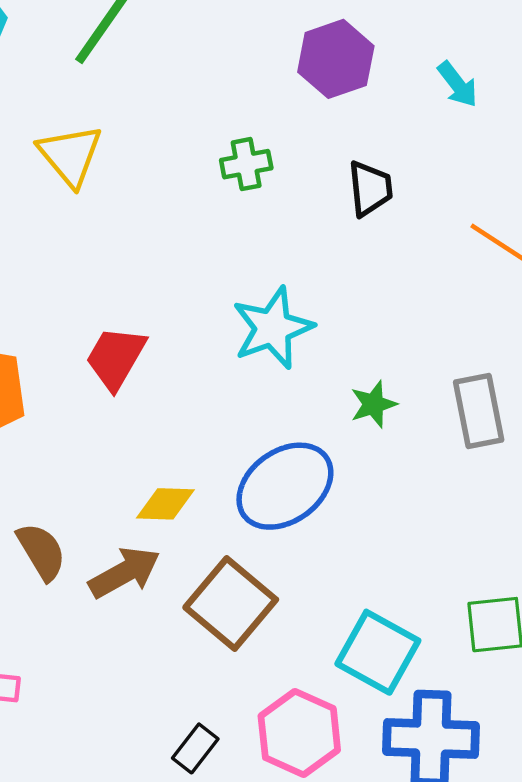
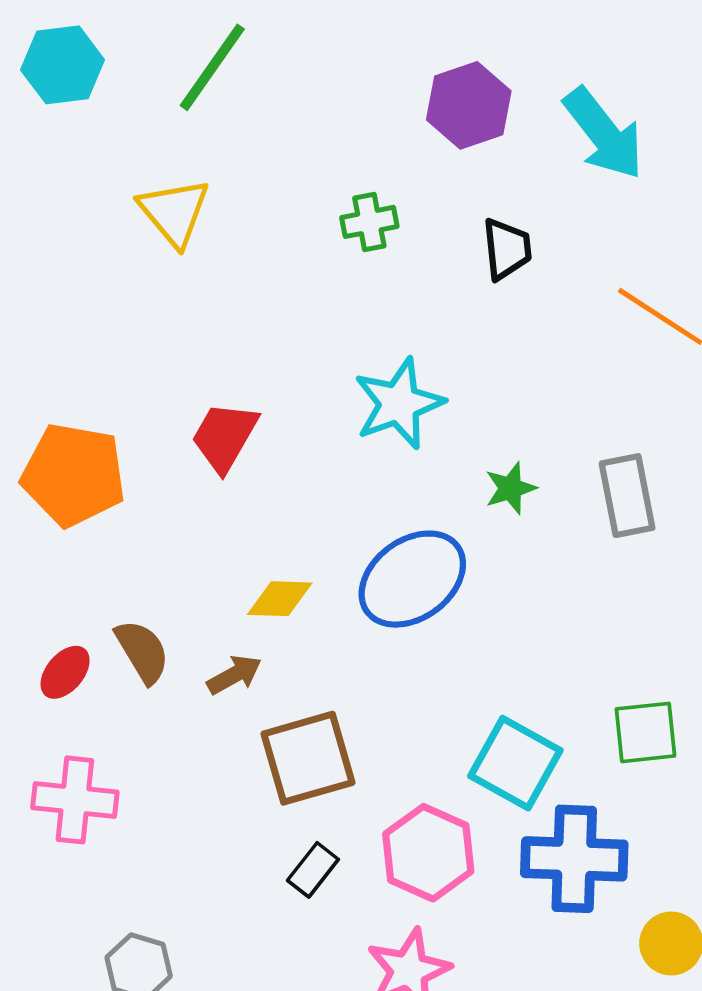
cyan arrow: (458, 84) -> (604, 134), size x1.8
brown arrow: (124, 573) -> (234, 675), size x0.7
brown square: (231, 603) -> (308, 758), moved, turned 34

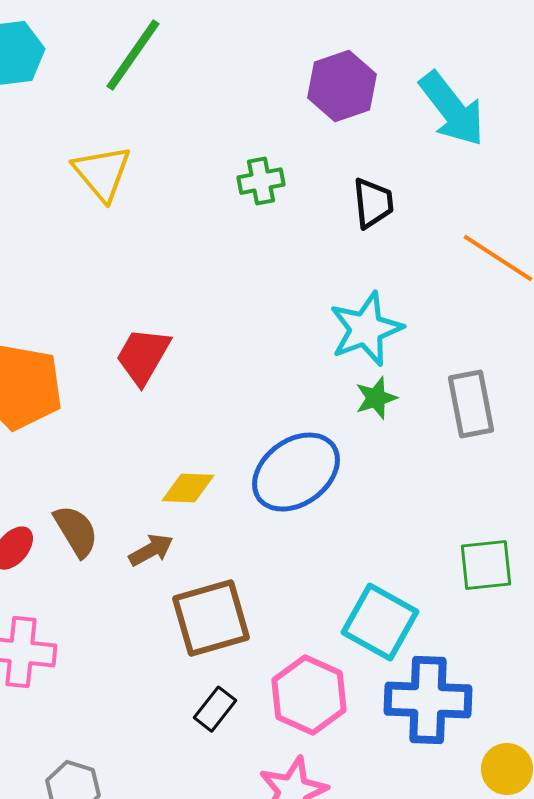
cyan star: (399, 404) -> (366, 329), moved
green square: (645, 732) -> (486, 565), moved

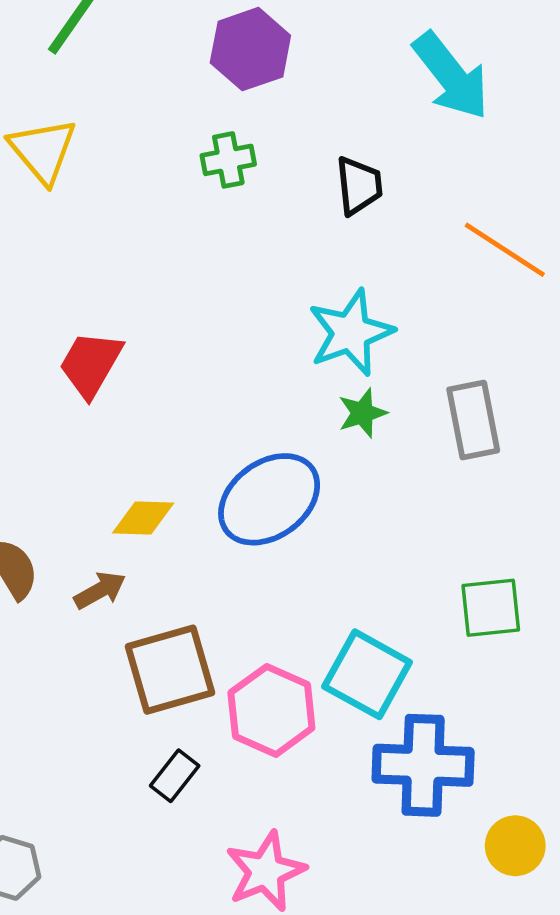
purple hexagon: (342, 86) -> (250, 49), moved
pink hexagon: (309, 695) -> (271, 710), moved

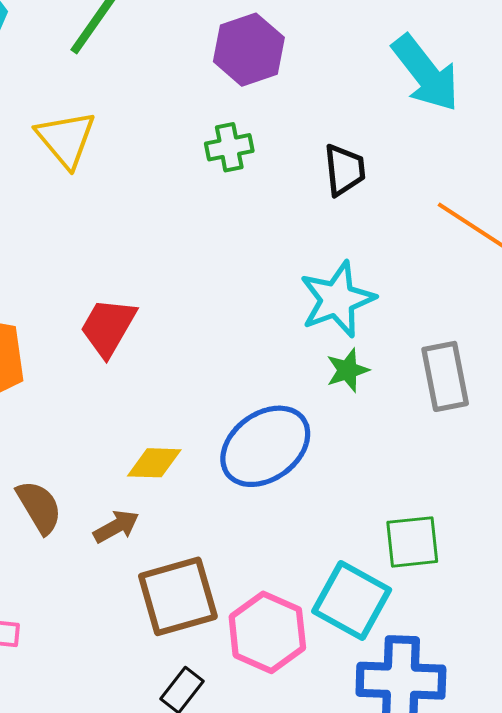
green square: (491, 608) -> (412, 542), moved

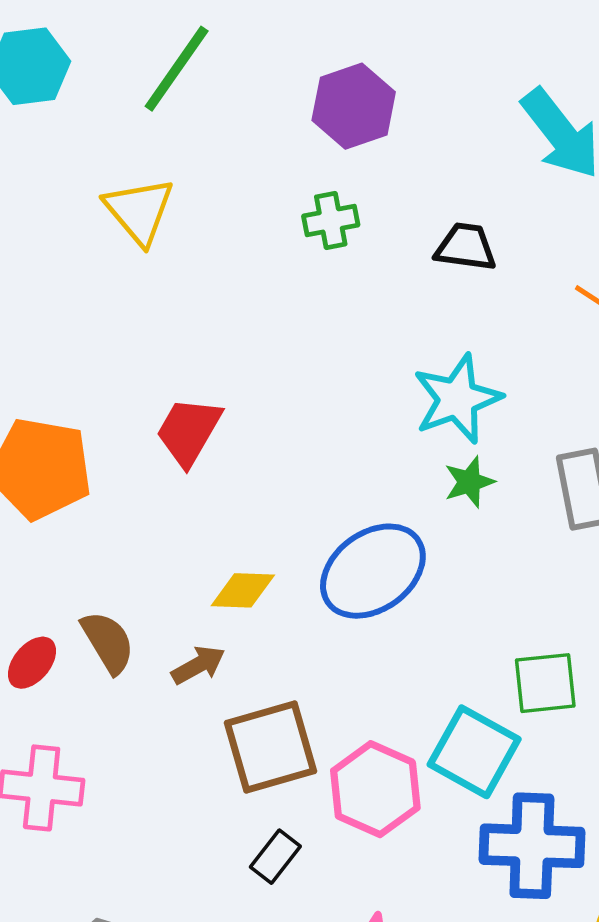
black trapezoid: (344, 170) -> (466, 247), turned -76

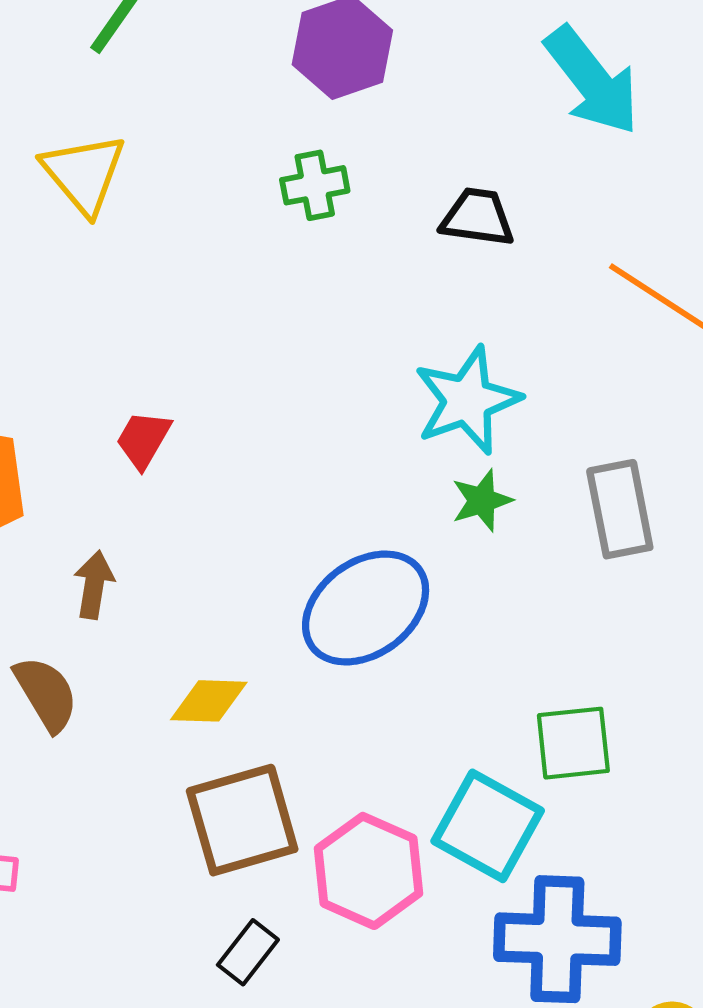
red trapezoid: (189, 431) -> (143, 440), size x0.7
yellow diamond: (243, 590) -> (209, 701), moved
brown arrow: (198, 665) -> (94, 585), moved, turned -52

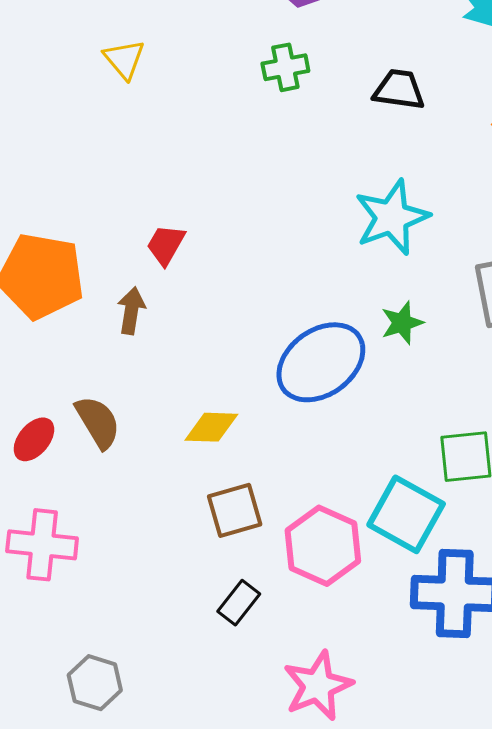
yellow triangle: (84, 174) -> (124, 59), size x0.7
green star: (482, 501) -> (402, 323), moved
brown arrow: (94, 585) -> (131, 311), moved
brown square: (242, 820) -> (235, 510), size x0.7

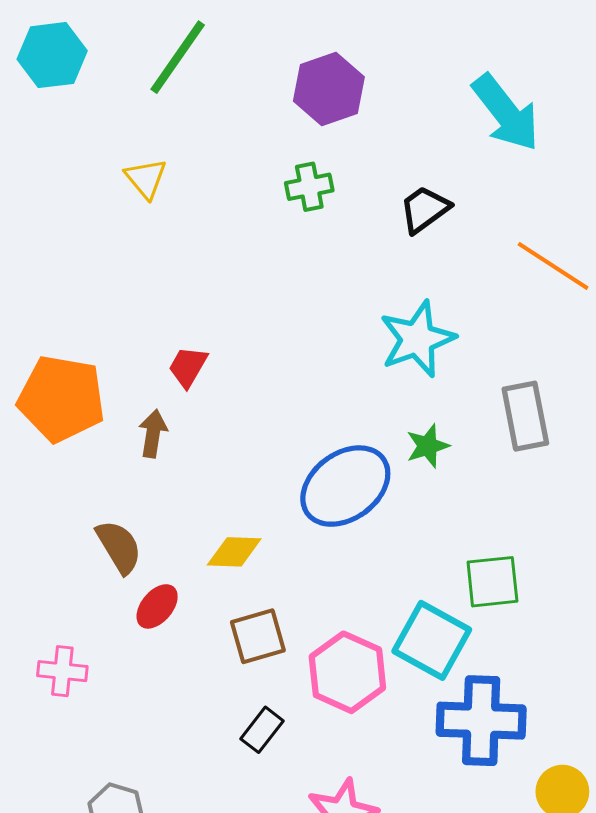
black trapezoid: (399, 90) -> (425, 209), turned -44
red ellipse: (34, 439) -> (157, 606), moved
pink cross: (42, 545) -> (62, 671), size x0.7

